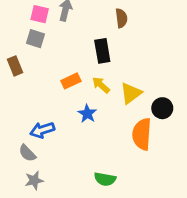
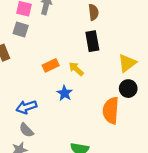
black rectangle: (102, 51) -> (92, 41), moved
yellow triangle: (131, 93) -> (127, 63), moved
gray semicircle: (27, 153) -> (26, 130), moved

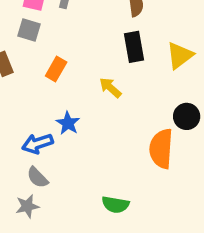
yellow triangle: (127, 63) -> (180, 55), moved
orange rectangle: (51, 65) -> (56, 69), moved, turned -35
blue star: (65, 93) -> (68, 123), moved

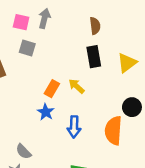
gray square: (29, 30) -> (27, 48), moved
orange rectangle: (56, 69) -> (52, 89), moved
blue arrow: (37, 144) -> (74, 127), moved, turned -70

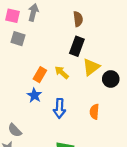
black rectangle: (94, 57) -> (77, 46), turned 30
yellow triangle: (127, 63) -> (91, 67), moved
black circle: (132, 107) -> (111, 79), moved
orange semicircle: (113, 131) -> (94, 112), size x0.6

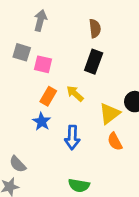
pink square: (13, 16) -> (43, 64), moved
yellow triangle: (91, 67) -> (110, 114), moved
orange semicircle: (94, 112) -> (115, 142), turned -32

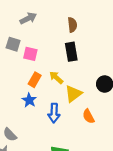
gray arrow: (40, 20) -> (28, 18), turned 49
black rectangle: (94, 62) -> (71, 52), turned -30
yellow triangle: (110, 114) -> (73, 94), moved

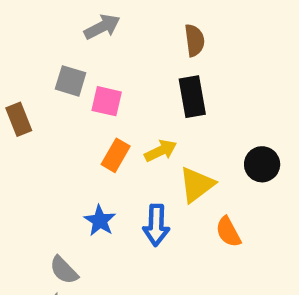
yellow arrow: (56, 78) -> (161, 151), turned 112
blue star: (29, 100) -> (100, 221), moved

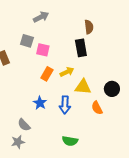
brown semicircle: (194, 40) -> (89, 27), moved
black circle: (262, 164) -> (112, 89), moved
yellow triangle: (197, 185) -> (83, 87), turned 42

